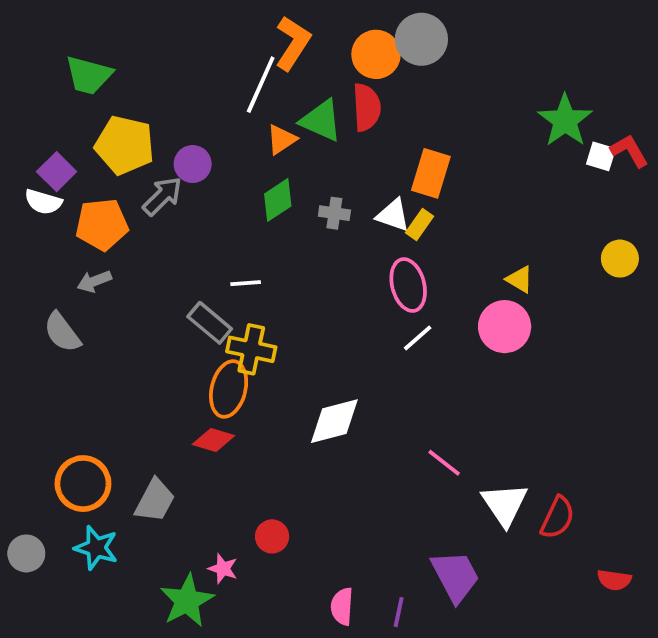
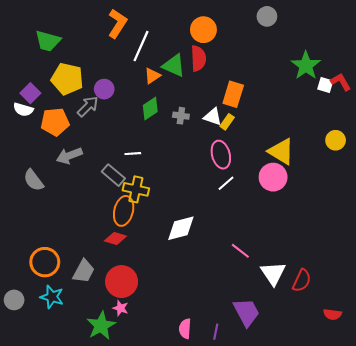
gray circle: (421, 39) -> (267, 16), moved, size x0.7
orange L-shape: (293, 43) -> (117, 24), moved
yellow triangle: (520, 279) -> (281, 152), size x1.8
gray arrow: (94, 281) -> (69, 156), moved, size x1.4
red circle: (272, 536) -> (122, 282), moved, size x1.8

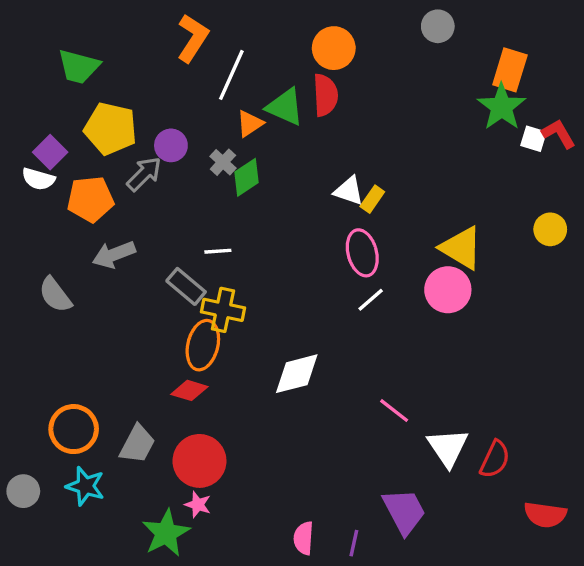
orange rectangle: (233, 94) -> (510, 70), moved
gray cross: (181, 116) -> (223, 162), moved, turned 35
red semicircle: (332, 314) -> (545, 515), size x1.4

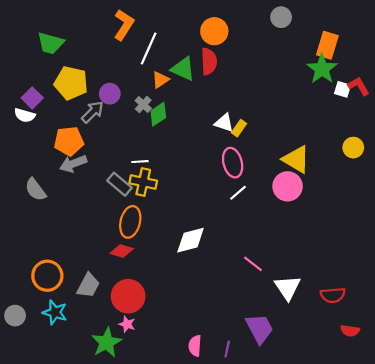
orange pentagon: (90, 199) -> (69, 141), moved
yellow cross: (223, 310) -> (143, 182), moved
red semicircle: (495, 459) -> (333, 295), moved, turned 60
red semicircle: (545, 515) -> (350, 331), size x0.7

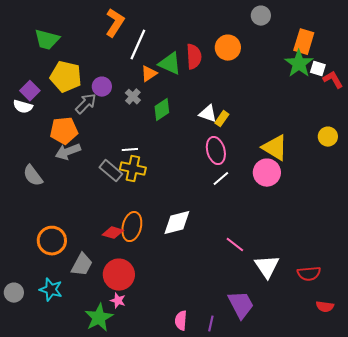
orange circle: (214, 31) -> (228, 48), moved
white square: (342, 89) -> (318, 69), moved
green diamond: (158, 114) -> (162, 110), moved
orange ellipse: (130, 222) -> (132, 227), moved
orange circle: (47, 276) -> (52, 241), moved

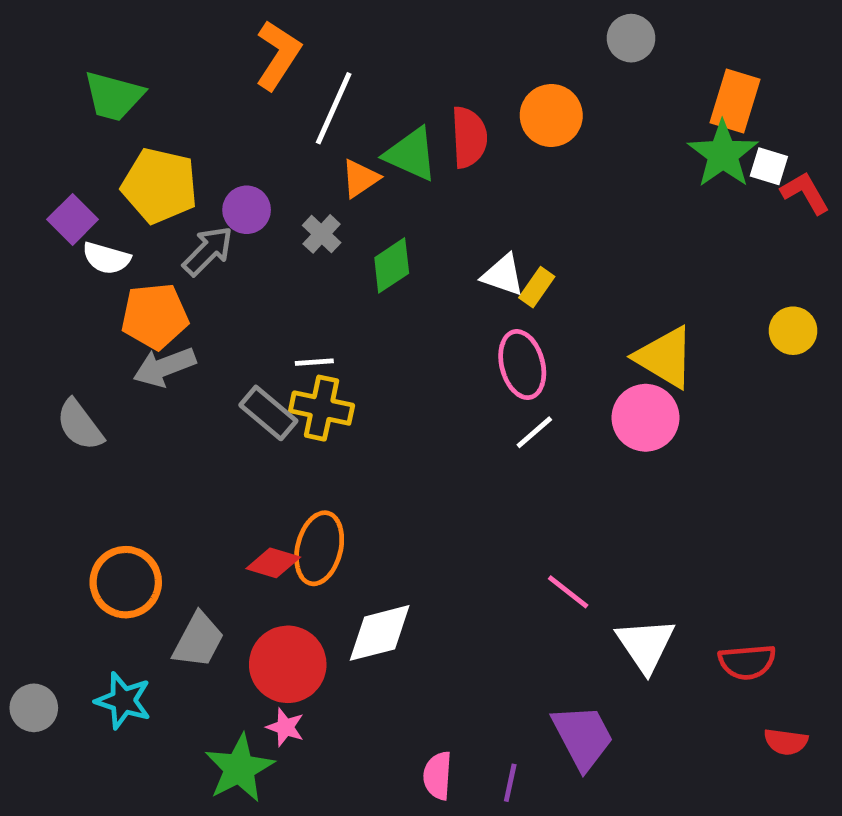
white semicircle: (23, 107) -> (106, 258), moved
white diamond: (177, 223) -> (380, 633), moved

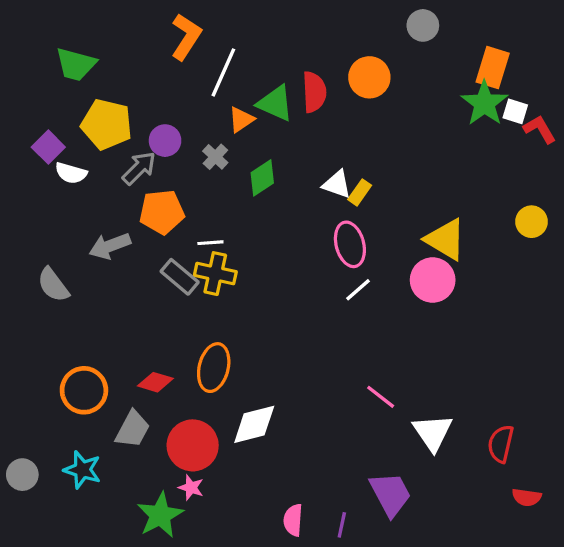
orange pentagon: (155, 316) -> (162, 212), moved
red diamond: (273, 563) -> (155, 382), moved
red semicircle: (747, 662) -> (501, 444), turned 108

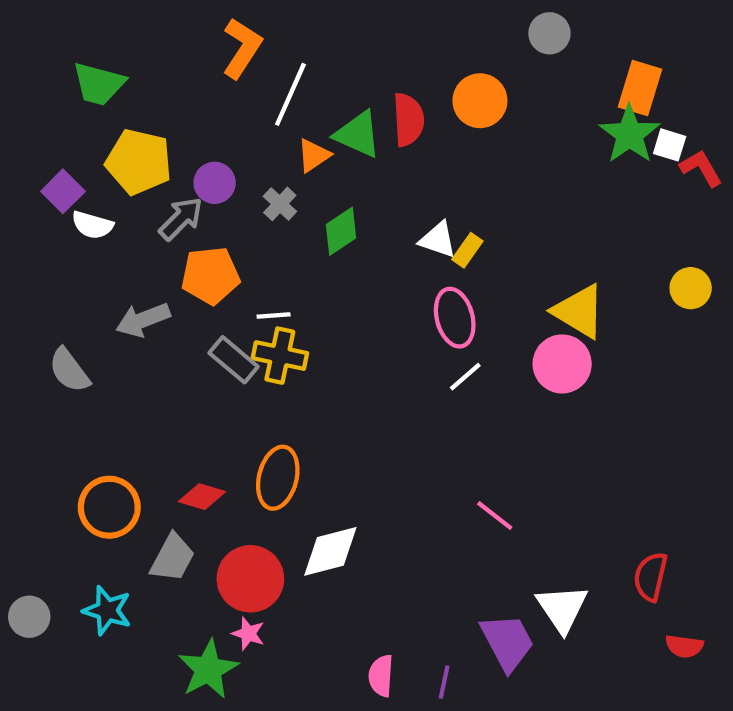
white triangle: (433, 432) -> (562, 608), moved

